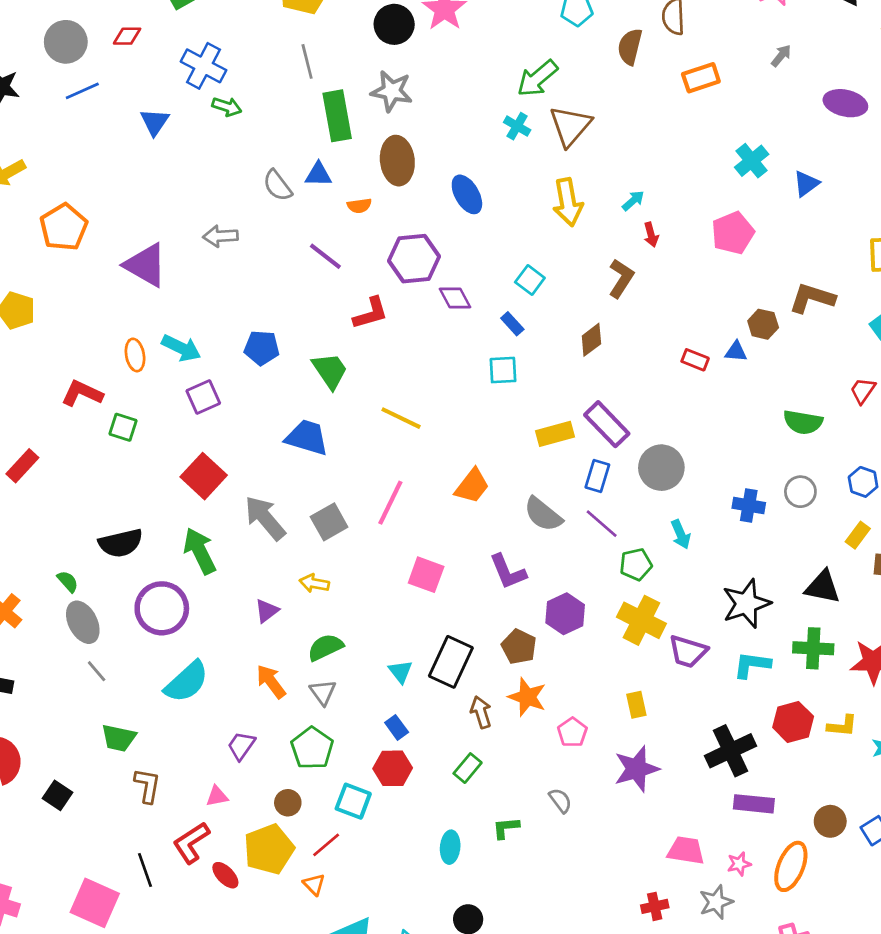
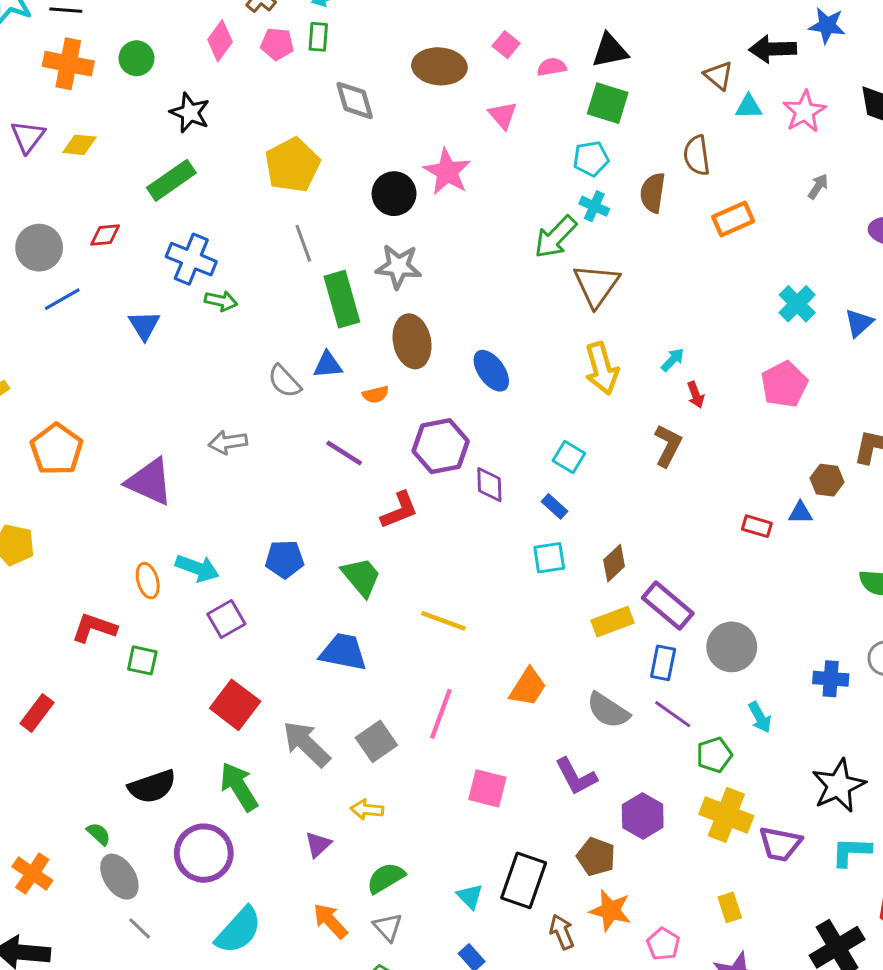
cyan cross: (517, 126) -> (594, 206), moved
purple diamond: (455, 298) -> (489, 485), turned 32
brown diamond: (591, 340) -> (614, 563), moved

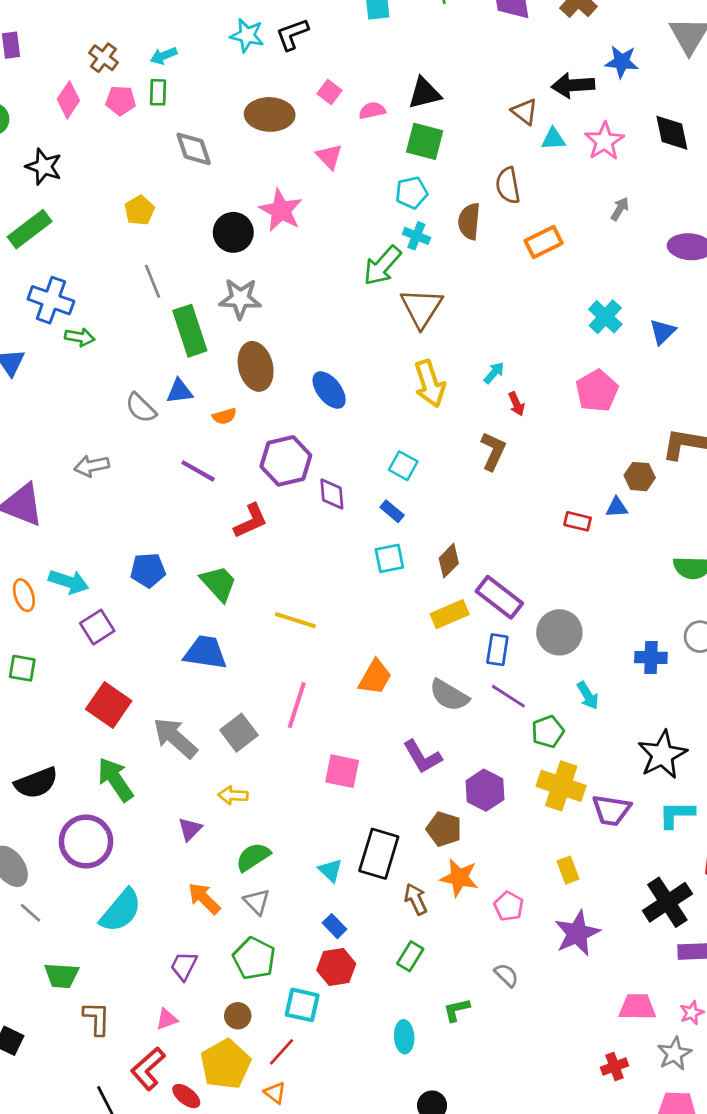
yellow pentagon: (292, 165) -> (139, 210), size x0.6

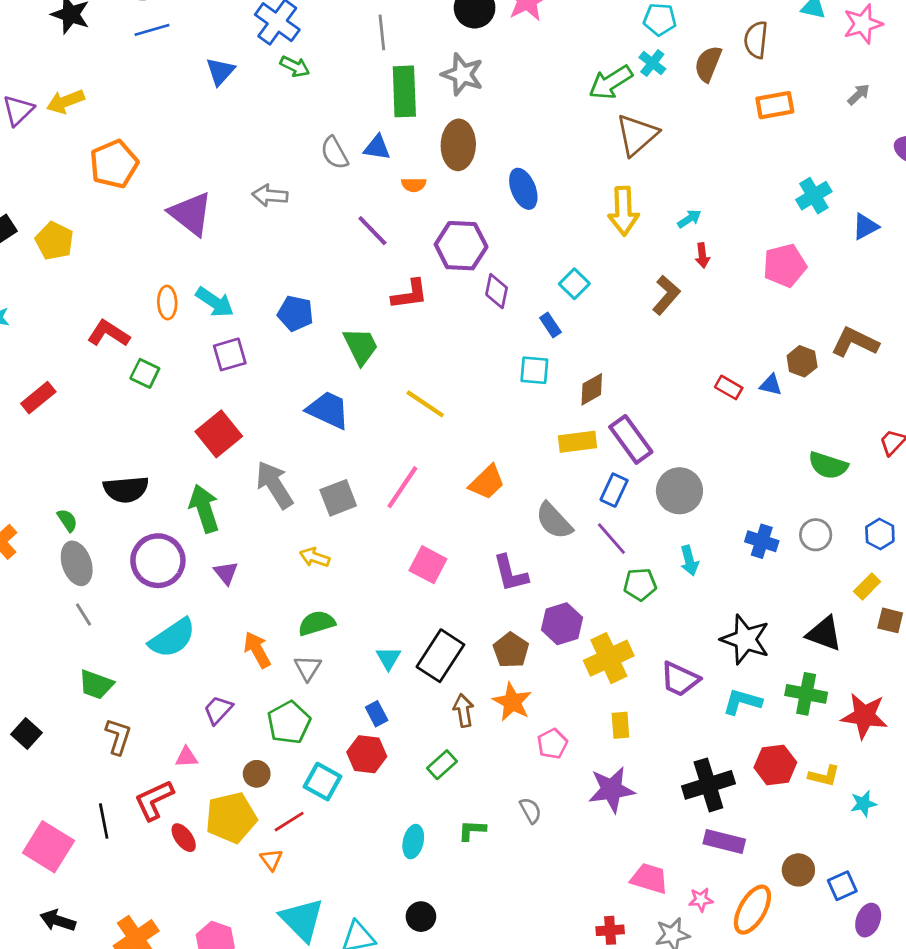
black star: (662, 755) -> (745, 639), turned 30
yellow cross: (561, 786) -> (609, 658), moved, turned 30
purple triangle: (190, 829) -> (226, 573), moved, turned -40

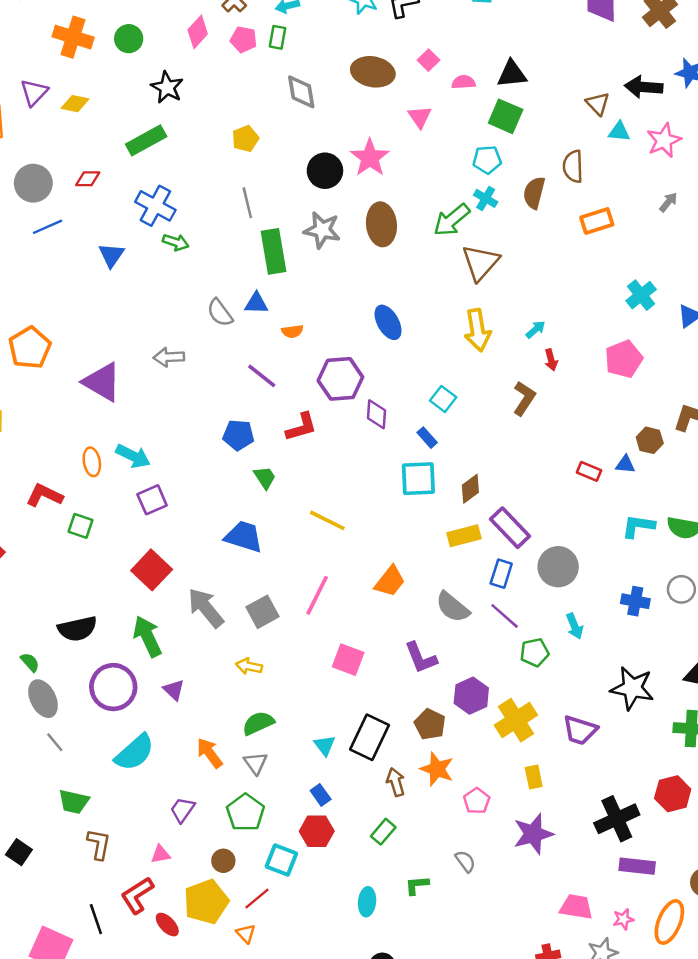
brown ellipse: (458, 145) -> (381, 224), moved
blue pentagon: (295, 313) -> (238, 435), moved
green trapezoid: (361, 346) -> (265, 478), size x0.7
cyan square: (534, 370) -> (418, 479), size x1.4
cyan L-shape: (742, 702) -> (638, 526), moved

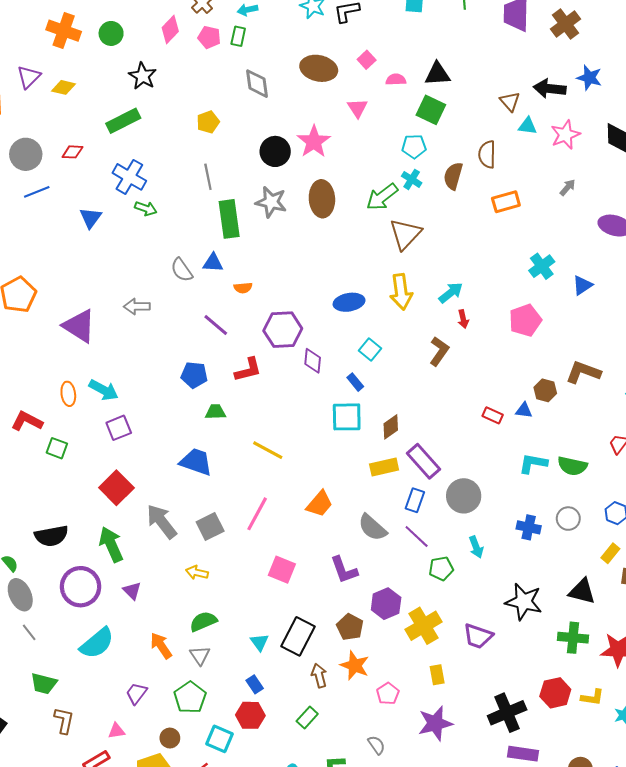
blue ellipse: (388, 322) -> (349, 302), moved, turned -72
cyan arrow: (536, 329) -> (451, 293), size x1.4
green trapezoid: (265, 478) -> (216, 412), turned -60

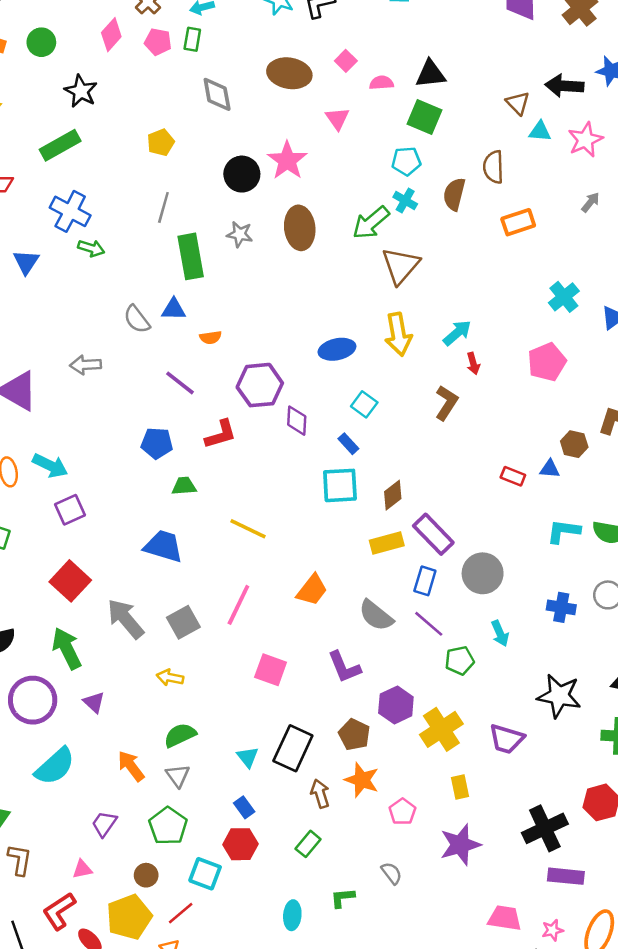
gray line: (208, 177) -> (163, 207), turned 30
gray star: (271, 202) -> (240, 234), size x0.7

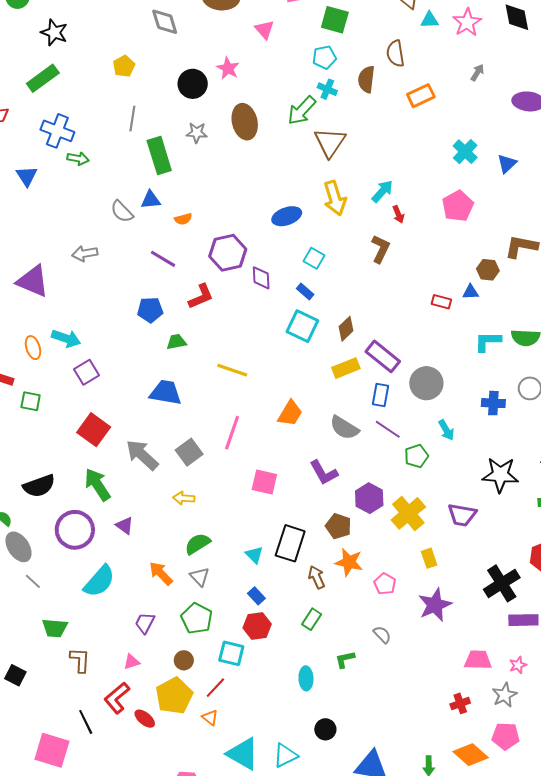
pink star: (287, 160) -> (228, 68), size x0.7
cyan square: (340, 485) -> (302, 326), turned 36

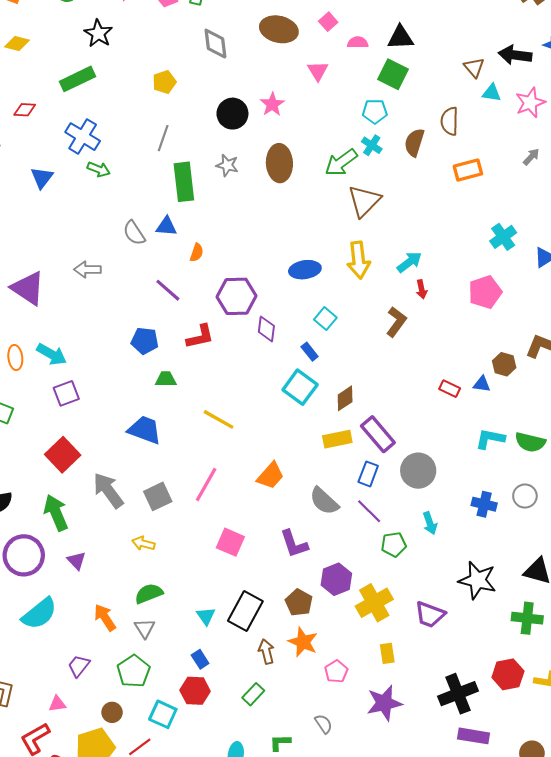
orange semicircle: (183, 219) -> (197, 253), turned -66

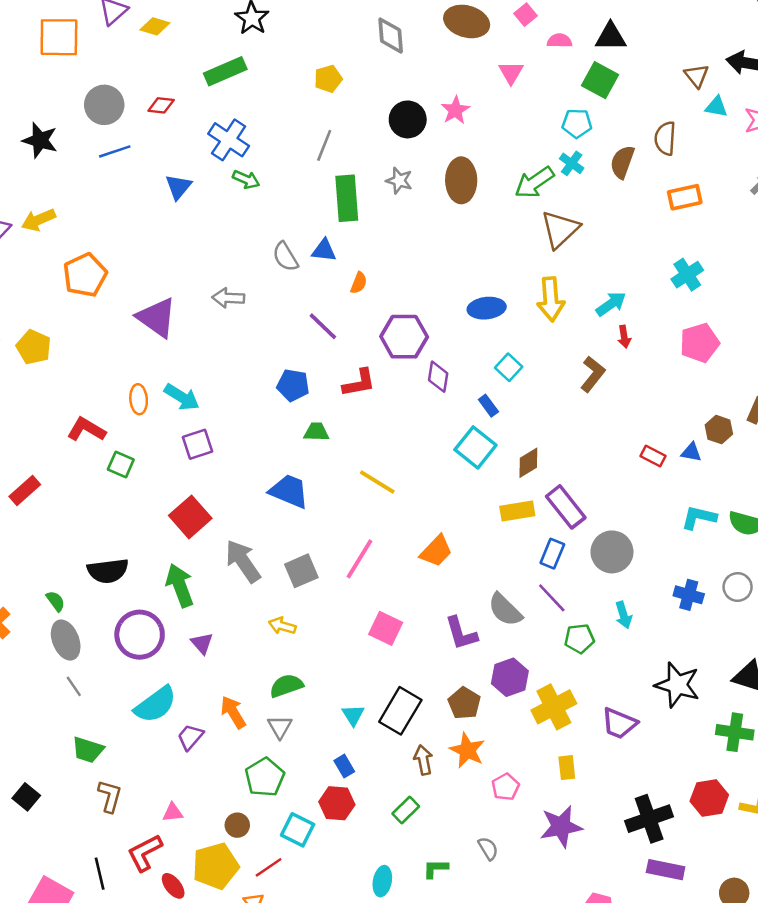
cyan cross: (503, 237) -> (687, 275), moved
gray semicircle: (324, 501) -> (505, 610), moved
purple trapezoid: (79, 666) -> (190, 737), moved

